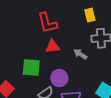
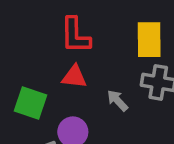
yellow rectangle: (90, 15) -> (149, 40), size x1.5

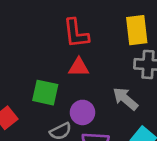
gray arrow: (117, 101) -> (125, 99), moved, size x1.4

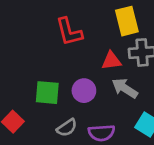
red triangle: (79, 67) -> (111, 61), moved
purple circle: (83, 112) -> (84, 91), moved

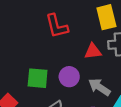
gray arrow: (125, 88) -> (99, 87), moved

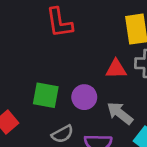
red L-shape: (57, 26) -> (59, 23), moved

